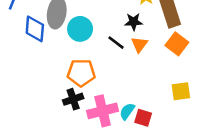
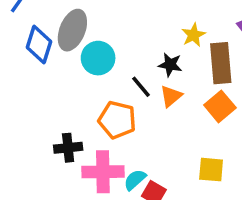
orange pentagon: (81, 73) -> (117, 120), moved

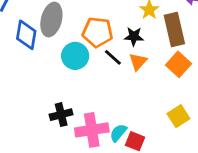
cyan circle: (98, 58) -> (75, 56), moved
orange pentagon: (117, 120) -> (98, 32), moved
yellow square: (211, 170) -> (178, 116), turned -30

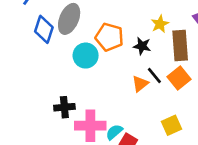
black line: (113, 57) -> (154, 75), moved
orange triangle: (138, 62) -> (140, 84), moved

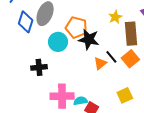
black star: (142, 46) -> (89, 39), moved, size x1.5
black cross: (64, 107) -> (39, 67), moved
cyan semicircle: (114, 132) -> (81, 101), turned 32

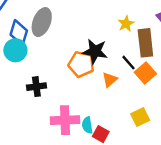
orange pentagon: (76, 27) -> (81, 64), moved
cyan circle: (58, 42) -> (15, 50), moved
black line: (111, 57) -> (129, 63), moved
cyan semicircle: (81, 101) -> (87, 125), turned -88

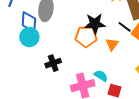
cyan semicircle: (87, 125) -> (101, 76), moved, turned 144

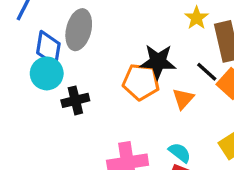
black cross: (53, 63) -> (75, 100), moved
cyan semicircle: (101, 76) -> (180, 153), moved

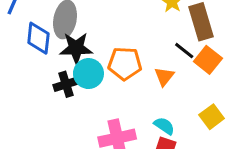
black star: (158, 62) -> (76, 48), moved
cyan circle: (47, 73) -> (88, 74), moved

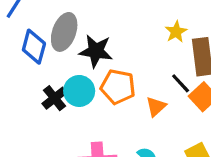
black star: (76, 48) -> (96, 51), moved
black cross: (66, 84) -> (54, 98), turned -30

